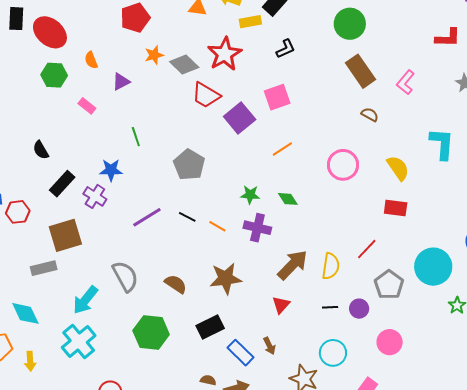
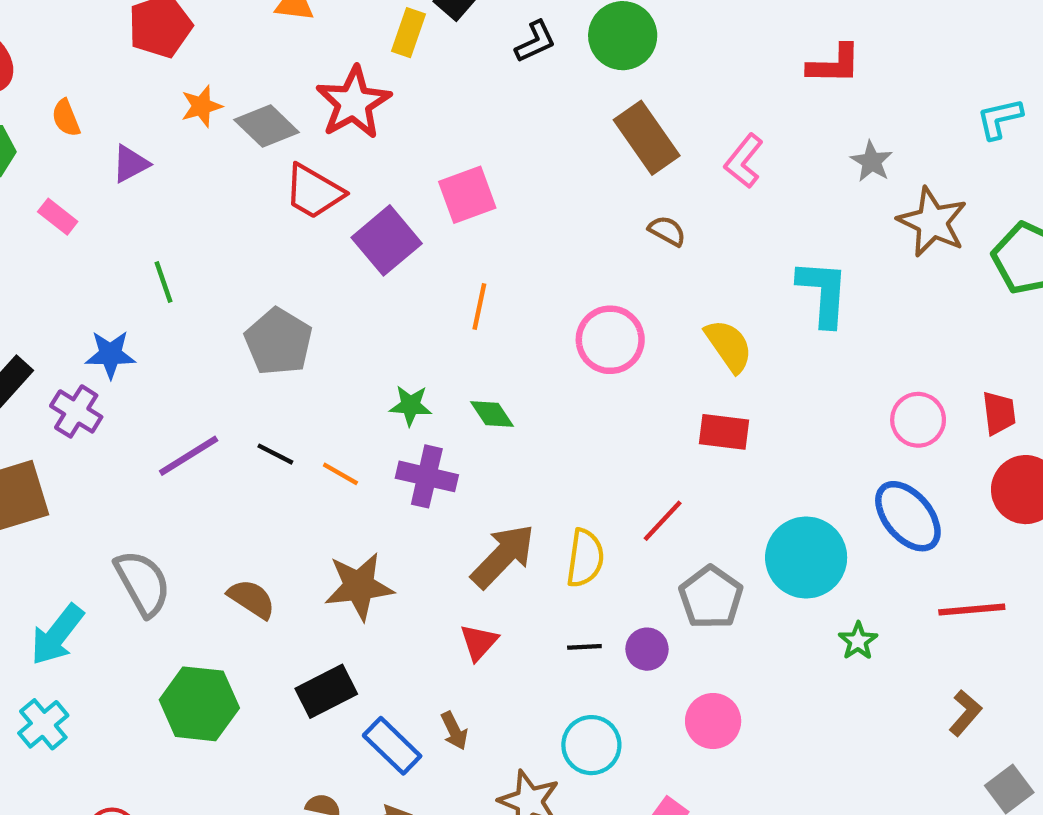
yellow rectangle: (250, 22) -> (408, 33), turned -60
black L-shape: (286, 49) -> (535, 42), moved
orange line: (282, 149) -> (479, 307), turned -45
cyan cross: (79, 341) -> (43, 724), size x0.7

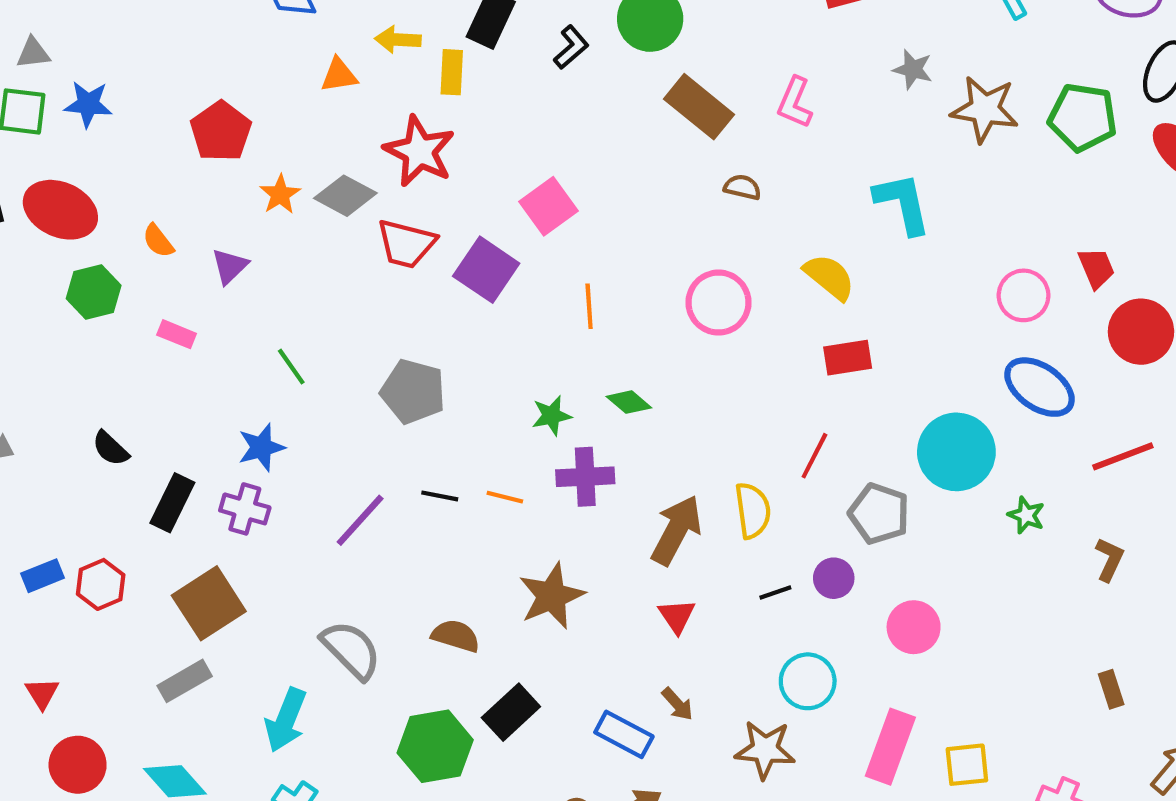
black rectangle: (326, 691) -> (511, 712), moved
brown L-shape: (965, 713) -> (1109, 559), moved

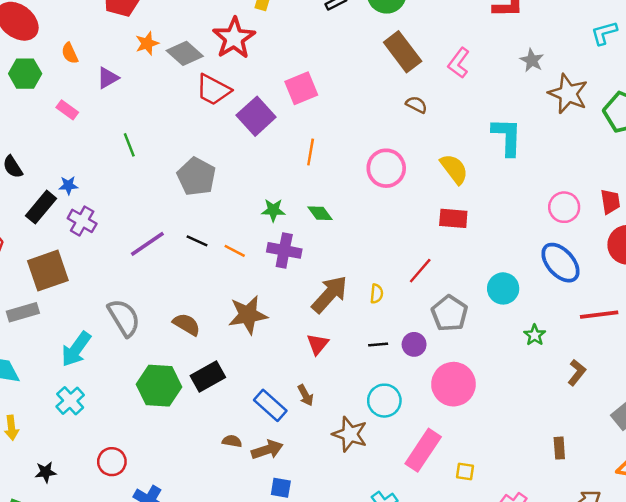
blue star: (261, 447) -> (68, 185), moved, size x0.7
cyan circle: (956, 452) -> (503, 288), size x0.7
yellow semicircle: (753, 511) -> (377, 294), size x0.6
pink circle: (914, 627) -> (453, 384), size x1.4
yellow square: (967, 765) -> (465, 471), size x0.7

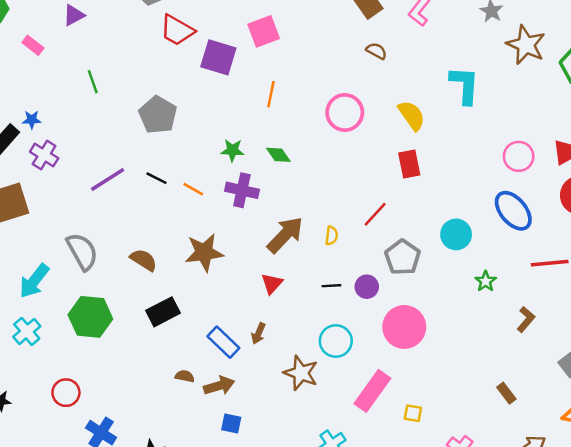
purple square: (256, 116) -> (218, 57), turned -33
red rectangle: (453, 218) -> (409, 164), turned 72
green hexagon: (159, 386) -> (90, 317), moved
brown arrow: (306, 395) -> (258, 333), turned 50
brown rectangle: (559, 448) -> (506, 393), turned -35

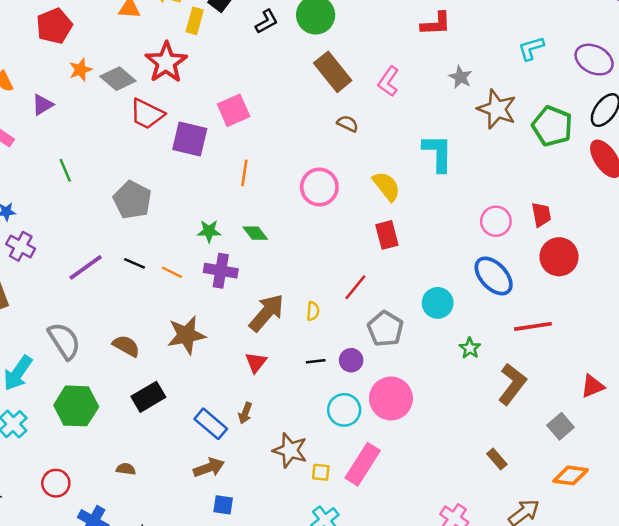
brown L-shape: (526, 319) -> (512, 384), size x1.6
cyan circle: (336, 341) -> (344, 410), moved
brown semicircle: (185, 376) -> (126, 469), moved
yellow square: (413, 413) -> (321, 472), moved

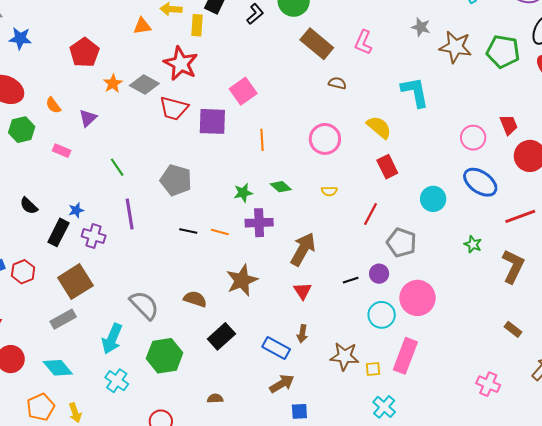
purple line: (86, 267) -> (130, 214), moved, turned -52
cyan circle: (438, 303) -> (433, 199), moved
yellow semicircle: (313, 311) -> (329, 191), moved, turned 98

